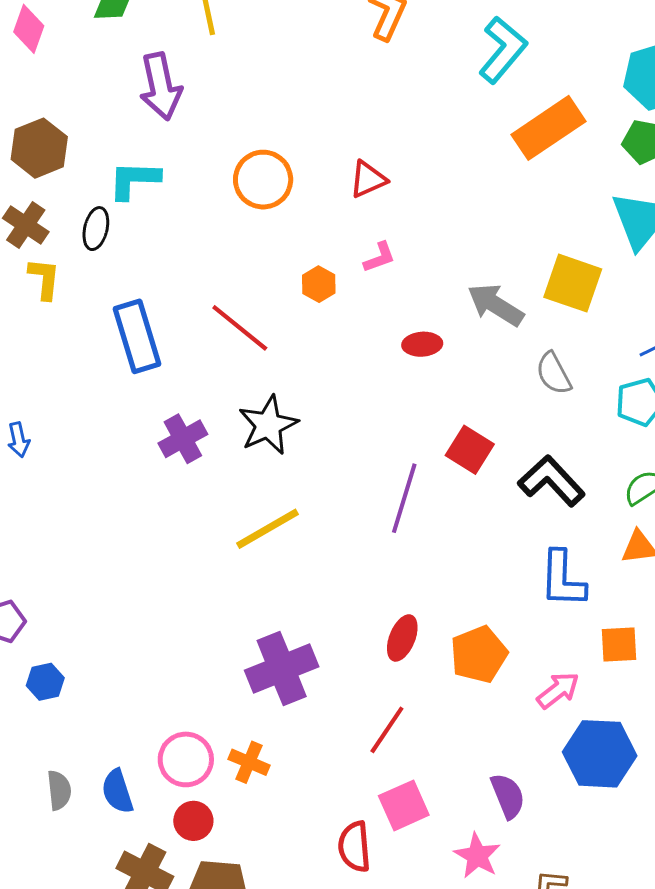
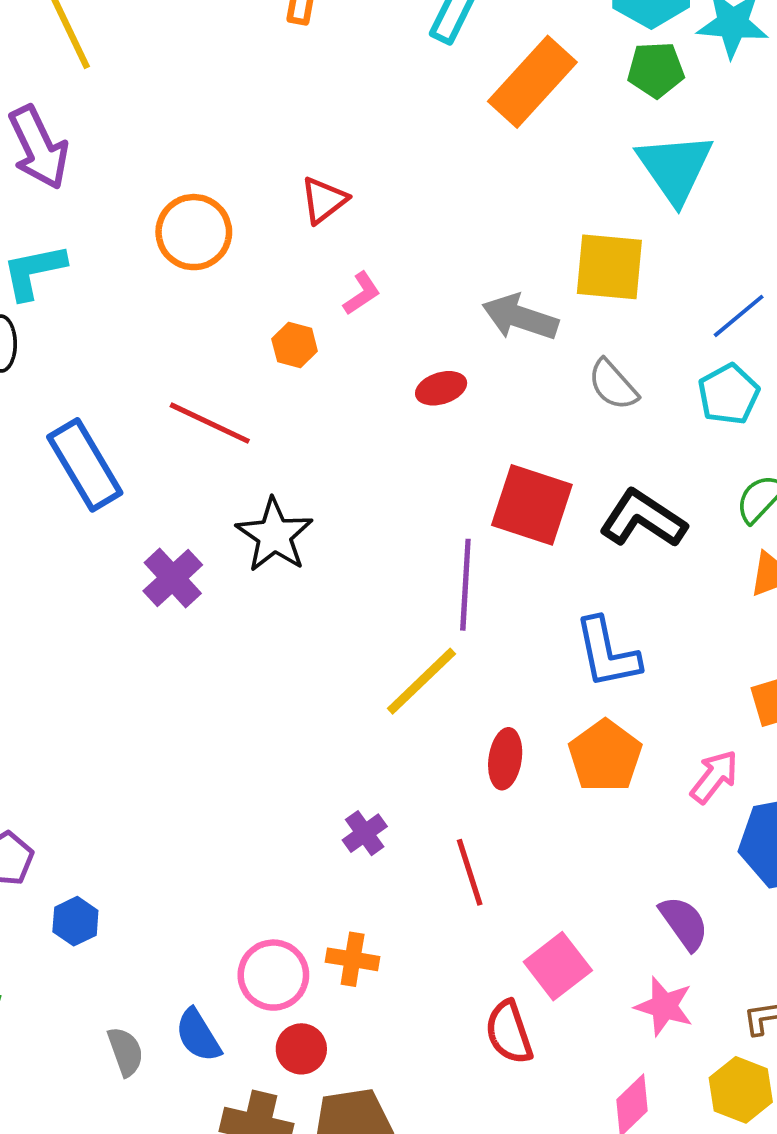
red square: (470, 450) -> (532, 505), size x1.4
yellow line: (268, 529) -> (421, 681), moved
blue L-shape: (563, 579) -> (607, 653), moved
purple cross: (282, 668) -> (365, 833), size x0.5
red line: (387, 730) -> (470, 872), moved, turned -38

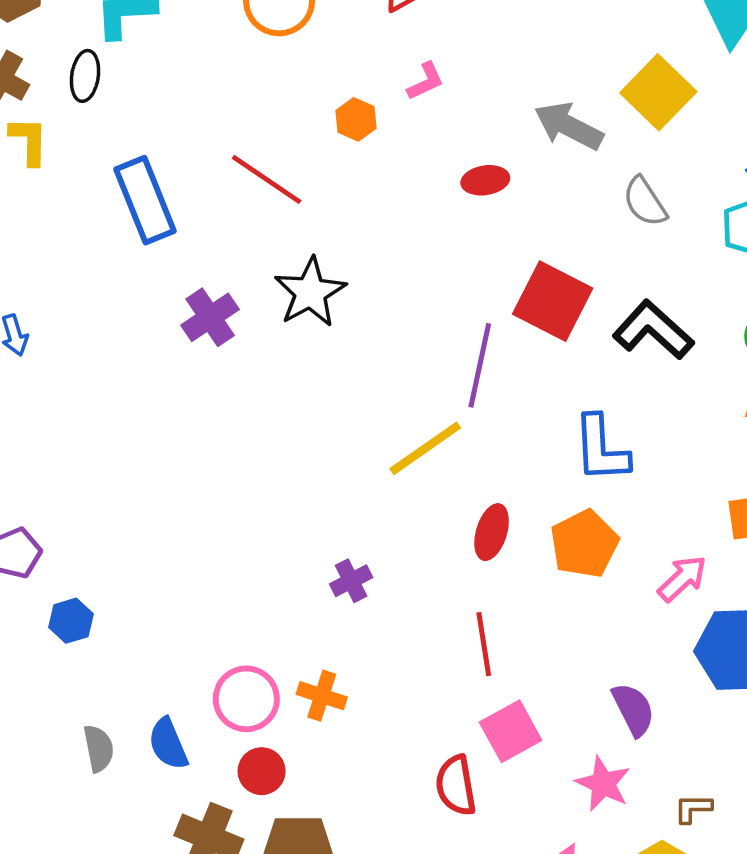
yellow square: (609, 267) -> (658, 92), turned 30
red line: (470, 872) -> (484, 644), moved

